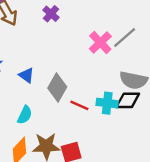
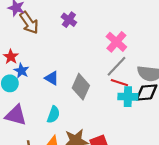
gray line: (125, 38) -> (116, 66), moved
red line: (79, 105) -> (119, 83), moved

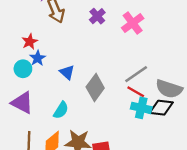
pink cross: (116, 42) -> (133, 23), moved

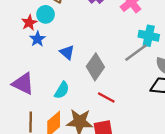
cyan circle: (23, 69) -> (46, 14), moved
red line: (136, 92) -> (106, 97), moved
cyan cross: (141, 108) -> (149, 36), moved

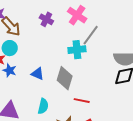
cyan cross: (149, 36) -> (77, 50), moved
gray line: (136, 53) -> (91, 35), moved

